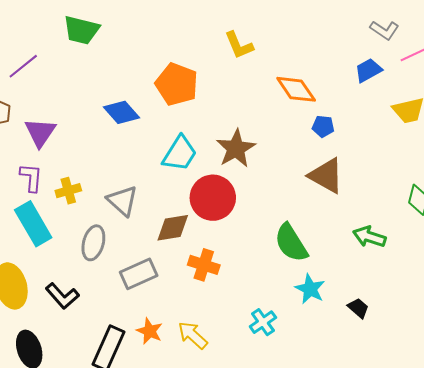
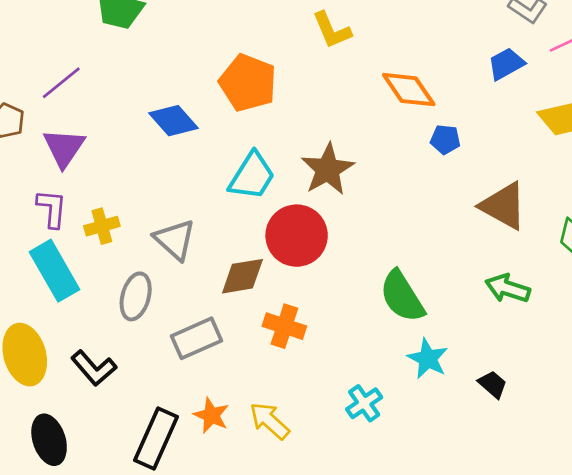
purple line: (23, 66) -> (61, 83), moved
brown triangle: (326, 176) -> (503, 206), moved

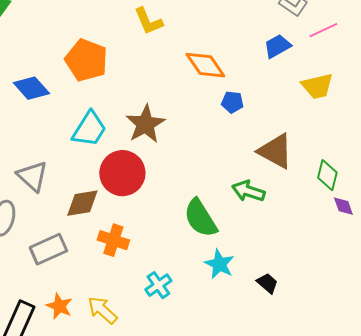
green arrow: (508, 288) -> (248, 191), moved
cyan cross: (364, 403) -> (158, 285), moved

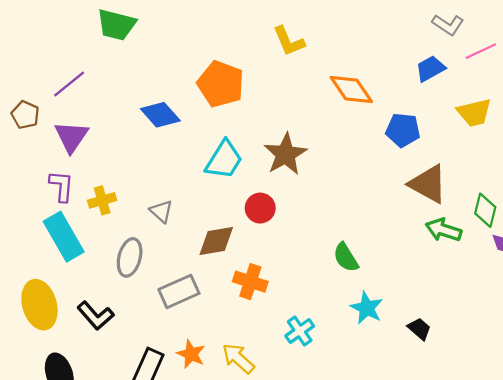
blue pentagon: (232, 102) -> (403, 130), moved, size x1.4
red circle: (122, 173) -> (260, 208), size x0.6
gray triangle: (32, 176) -> (161, 211), size x0.7
green arrow: (248, 191) -> (444, 230), moved
green semicircle: (200, 218) -> (346, 257), size x0.7

